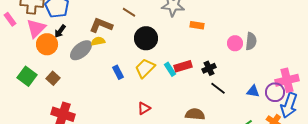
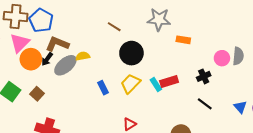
brown L-shape: (101, 25) -> (57, 44), moved
black arrow: (60, 31) -> (47, 59), moved
black cross: (209, 68) -> (204, 76), moved
blue triangle: (253, 91) -> (240, 107), turned 40

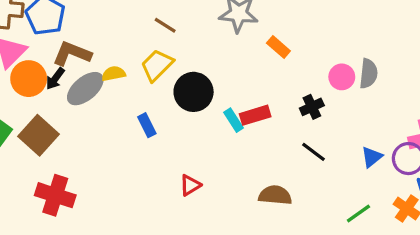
orange rectangle: (183, 40) -> (278, 47), turned 32
black circle: (131, 53) -> (194, 92), moved
yellow trapezoid: (130, 84) -> (157, 65), moved
brown square: (37, 94) -> (39, 135), size x1.6
blue triangle: (240, 107) -> (372, 157), turned 32

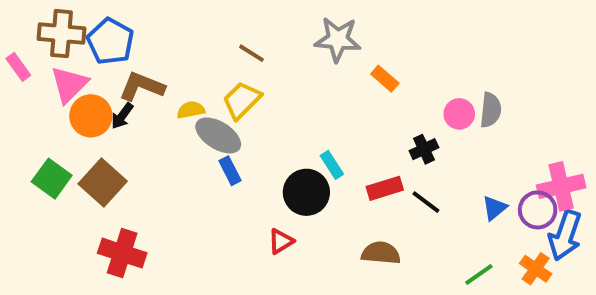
gray ellipse: (85, 89) -> (218, 135), moved, turned 72
black circle: (194, 92) -> (306, 192), moved
red rectangle: (255, 115) -> (385, 188), moved

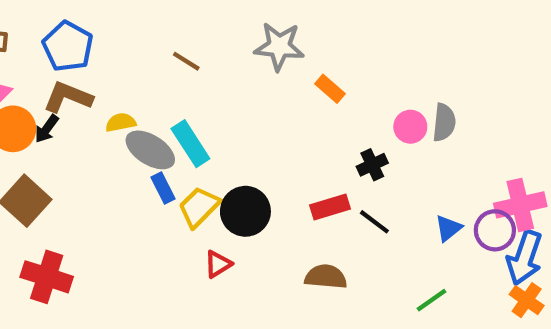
blue pentagon: (110, 41) -> (68, 46), moved
yellow trapezoid: (242, 100) -> (199, 207), moved
cyan rectangle: (332, 165) -> (190, 144), moved, size x1.5
orange cross: (536, 269) -> (527, 300), moved

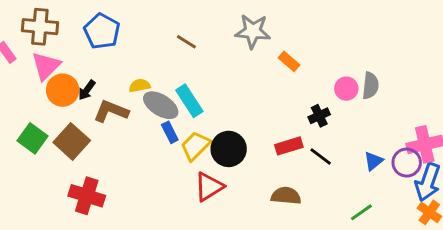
brown L-shape: (68, 97) -> (111, 111), moved
red triangle: (218, 264) -> (209, 187), size x1.5

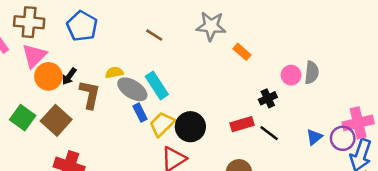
brown L-shape: (111, 111) -> (90, 94), turned 80

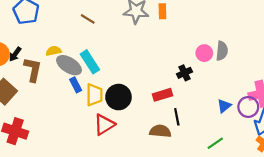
orange rectangle: (242, 52) -> (162, 11), moved, turned 48
yellow trapezoid: (162, 124) -> (94, 95), turned 135
black line: (269, 133) -> (177, 117), moved, turned 42

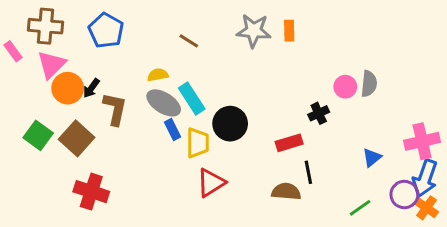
yellow semicircle: (54, 51) -> (158, 75), moved
black circle: (118, 97) -> (230, 124), moved
purple circle: (248, 107) -> (404, 195), moved

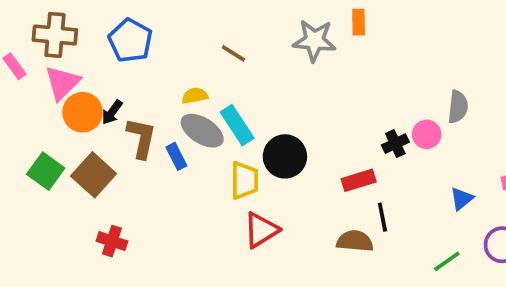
orange rectangle: (289, 31) -> (359, 22), moved
pink circle: (345, 87) -> (427, 134), moved
blue rectangle: (173, 130) -> (176, 156), moved
red cross: (91, 192) -> (112, 241), size x0.7

